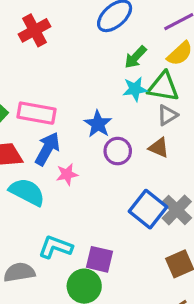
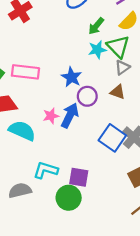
green triangle: (163, 87) -> (118, 47), turned 40
blue arrow: (47, 149) -> (70, 115), moved

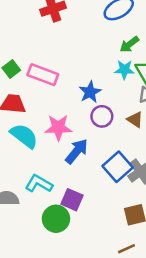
blue arrow: (70, 115) -> (77, 151), moved
pink star: (51, 116) -> (58, 128), size x1.5

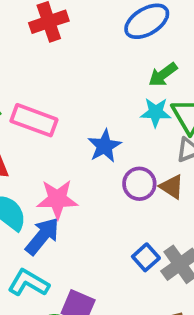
purple circle: (102, 116) -> (139, 184), moved
blue arrow: (77, 151) -> (42, 236), moved
blue square: (118, 167) -> (146, 257), size x0.6

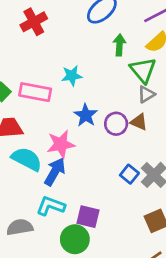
green arrow: (163, 75) -> (119, 45), turned 140
cyan star: (156, 112) -> (72, 76), moved
blue star: (104, 146) -> (86, 115), moved

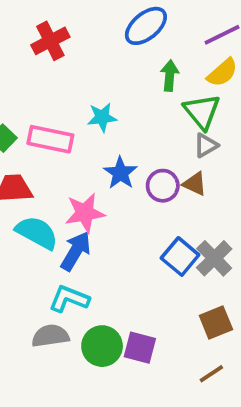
blue square: (129, 174) -> (180, 256), size x1.4
purple square: (88, 217) -> (140, 348), moved
gray semicircle: (20, 227) -> (50, 336), moved

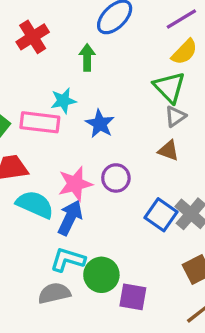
green arrow: (170, 76) -> (87, 57), moved
cyan star: (102, 117) -> (63, 101), moved
blue star: (120, 173) -> (100, 124), moved
purple circle: (163, 186) -> (116, 178), moved
green circle: (102, 346) -> (101, 275), moved

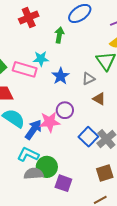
gray triangle: (175, 116) -> (89, 79), moved
pink star: (75, 184) -> (50, 122), moved
gray semicircle: (54, 293) -> (34, 174), moved

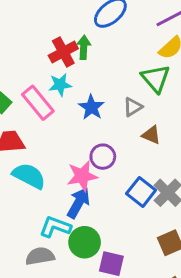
red cross: (29, 18) -> (63, 52), moved
pink rectangle: (25, 69) -> (38, 103), turned 40
blue arrow: (34, 130) -> (78, 203), moved
gray semicircle: (34, 174) -> (40, 256), moved

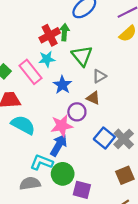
green triangle: (156, 79) -> (82, 56), moved
blue star: (91, 107) -> (62, 85), moved
brown triangle: (151, 135) -> (93, 98), moved

